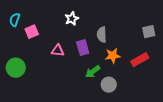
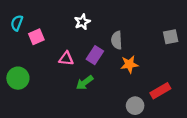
purple rectangle: (83, 48) -> (95, 55), turned 49
red rectangle: (140, 60) -> (160, 91), moved
green arrow: (93, 72) -> (85, 83), moved
gray circle: (109, 85) -> (135, 106), moved

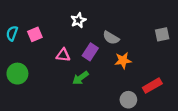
cyan semicircle: (17, 23) -> (12, 33), moved
gray semicircle: (117, 40) -> (111, 38), turned -56

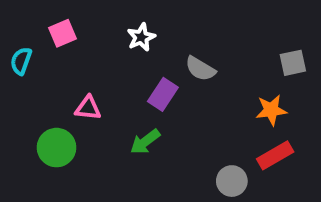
pink square: (35, 34) -> (62, 33), moved
pink triangle: (63, 55) -> (88, 108), moved
orange star: (123, 61) -> (271, 110), moved
green circle: (17, 74) -> (57, 148), moved

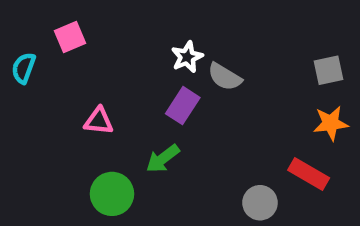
white star: (141, 37) -> (187, 57), moved
orange star: (271, 110) -> (331, 123), moved
green circle: (57, 148) -> (112, 194), moved
red rectangle: (275, 155) -> (309, 174), turned 60

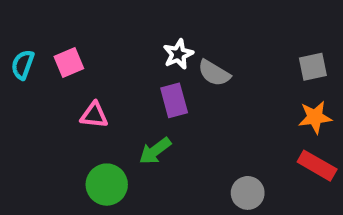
pink square: (70, 37) -> (69, 63), moved
purple rectangle: (183, 106) -> (174, 100), turned -48
red rectangle: (309, 174) -> (317, 166), moved

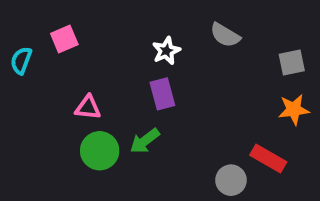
pink square: (69, 63) -> (64, 39), moved
gray semicircle: (214, 73) -> (225, 35), moved
red rectangle: (317, 166) -> (268, 159), moved
green circle: (107, 185) -> (100, 151), moved

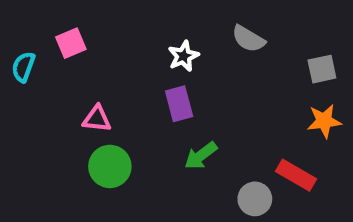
green arrow: (145, 141) -> (201, 156), moved

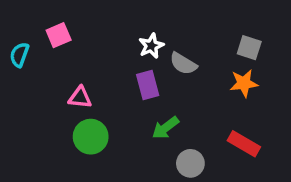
gray semicircle: (248, 39) -> (183, 64), moved
gray square: (322, 69) -> (249, 48), moved, turned 30
orange star: (324, 121) -> (244, 83), moved
gray circle: (255, 199) -> (190, 163), moved

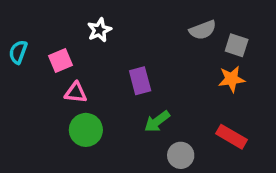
pink square: (59, 35) -> (60, 60), moved
white star: (151, 46) -> (99, 30), moved
gray semicircle: (183, 64) -> (203, 30), moved, turned -52

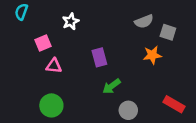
cyan semicircle: (18, 52) -> (21, 12), moved
orange star: (232, 79) -> (152, 55), moved
green circle: (86, 130) -> (51, 105), moved
red rectangle: (232, 137) -> (174, 104), moved

